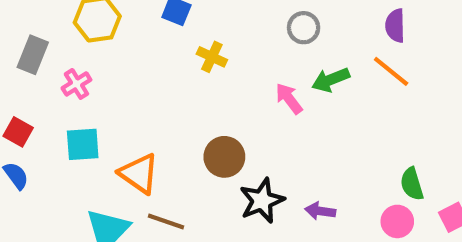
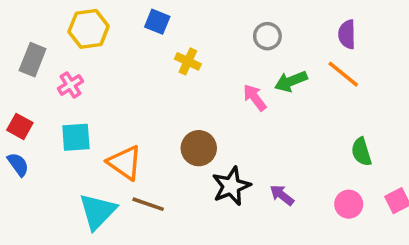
green semicircle: (412, 184) -> (361, 152), moved
purple arrow: (320, 211) -> (282, 195), turned 30

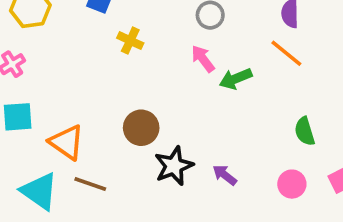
green arrow: (291, 81) -> (236, 79), moved
pink arrow: (255, 98) -> (203, 59), moved
cyan triangle: (98, 211) -> (39, 191), turned -39

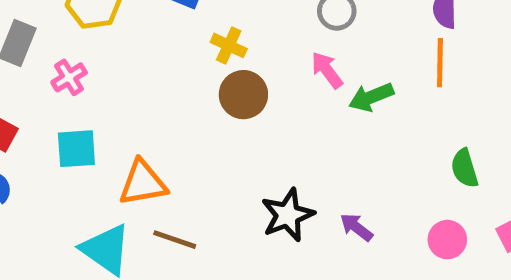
orange line: (286, 53) -> (440, 63), turned 52
brown circle: (141, 128) -> (243, 95), moved
orange triangle: (67, 142) -> (143, 183), turned -45

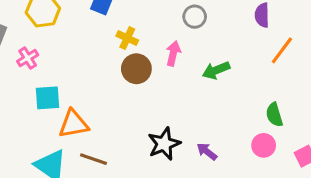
orange line: (440, 63) -> (282, 50), moved, turned 36
pink arrow: (327, 70) -> (173, 53), moved, turned 50
cyan square: (76, 149) -> (48, 98), moved
pink circle: (447, 240) -> (264, 145), moved

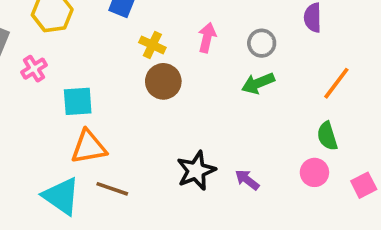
gray circle: (195, 17) -> (262, 43), moved
orange line: (282, 50) -> (336, 83), moved
pink arrow: (173, 53) -> (207, 38), moved
cyan square: (48, 98) -> (78, 101), moved

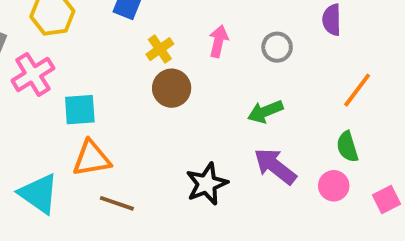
yellow cross: (152, 45) -> (160, 49), turned 30
pink cross: (34, 69) -> (33, 74), size x1.5
green arrow: (258, 83) -> (265, 112), moved
purple arrow: (247, 180) -> (275, 166), moved, size x1.6
cyan triangle: (61, 196) -> (39, 194), moved

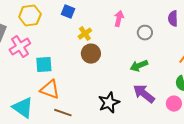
pink arrow: (218, 41) -> (119, 19), moved
orange triangle: (91, 158) -> (50, 90), turned 30

